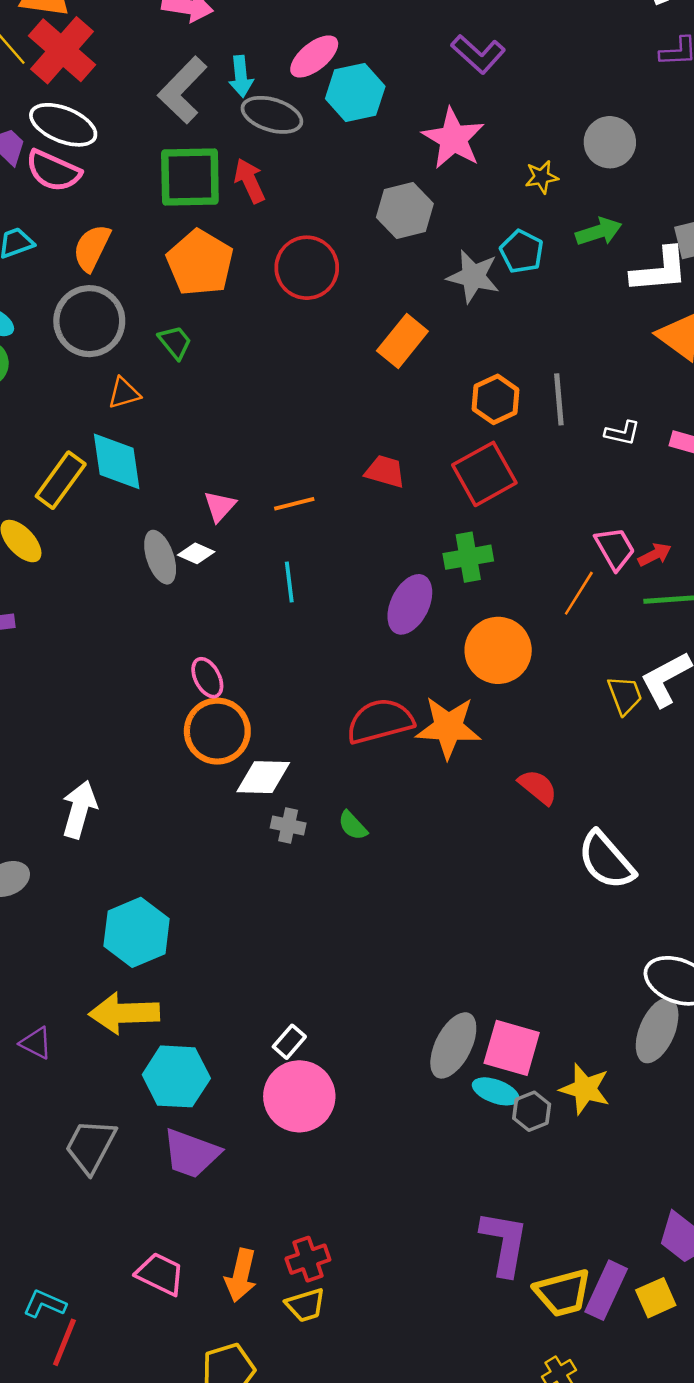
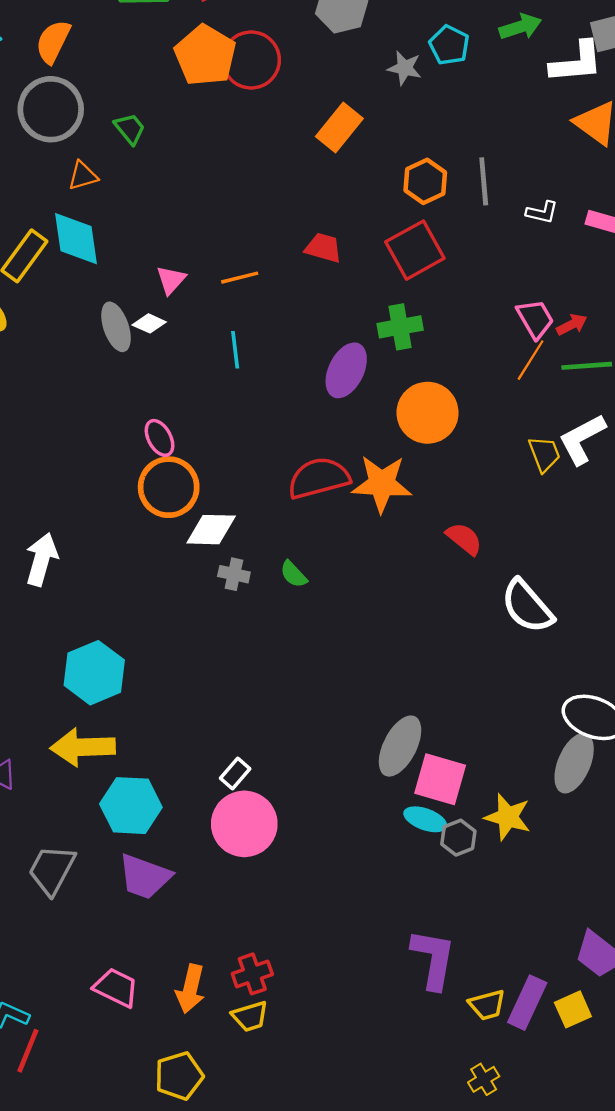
orange pentagon: (200, 263) -> (205, 55), moved
gray star: (473, 276) -> (405, 68), size x0.7
orange line: (579, 593) -> (531, 360), moved
gray ellipse: (453, 1045) -> (400, 746), moved
yellow trapezoid: (563, 1293) -> (487, 1005), size x0.7

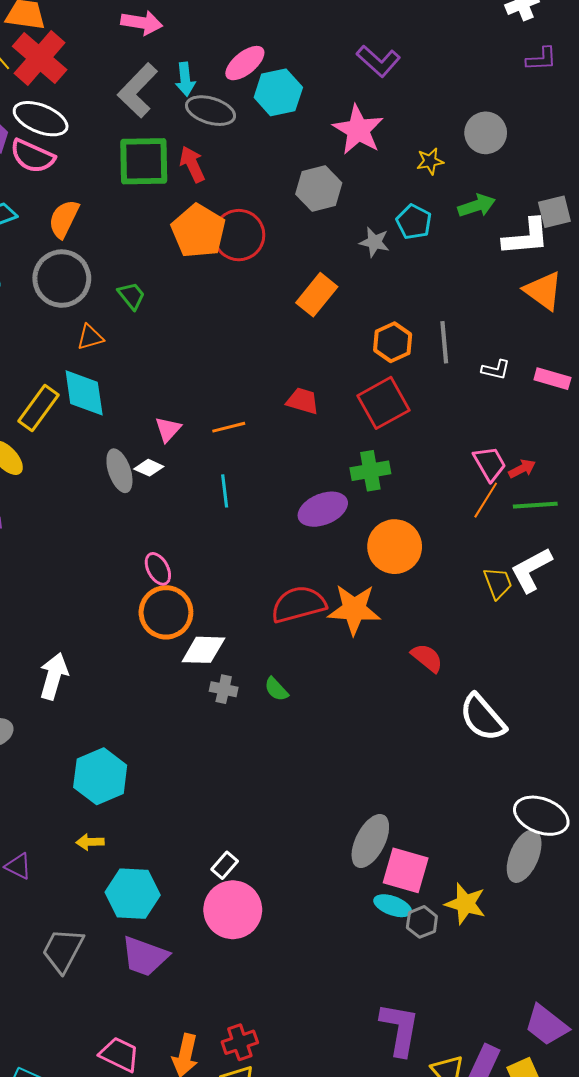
purple ellipse: (346, 370) -> (323, 509), turned 42
yellow arrow: (83, 747) -> (90, 842), size x0.5

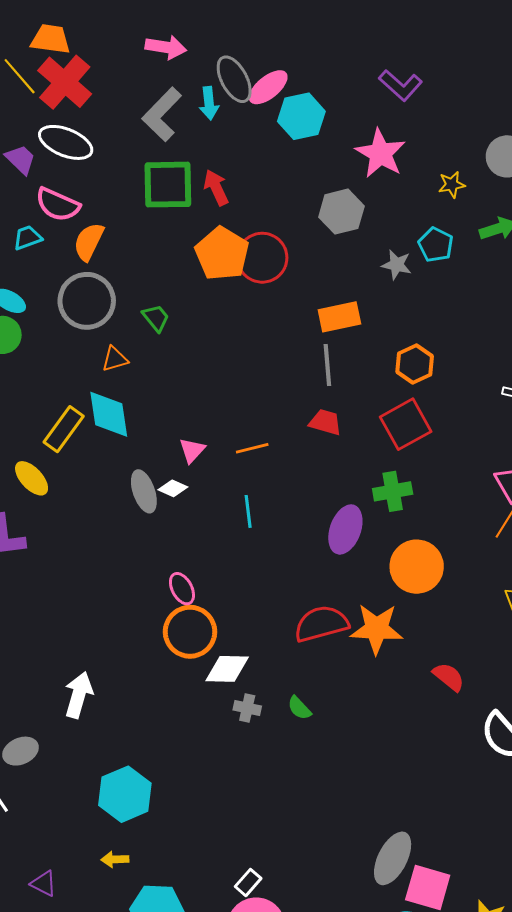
gray ellipse: (211, 111) -> (234, 79), moved, turned 45
pink semicircle: (32, 156) -> (58, 205), moved
orange rectangle: (317, 295) -> (339, 317), turned 39
gray line: (444, 342) -> (327, 365), moved
purple ellipse: (323, 509) -> (345, 529), turned -48

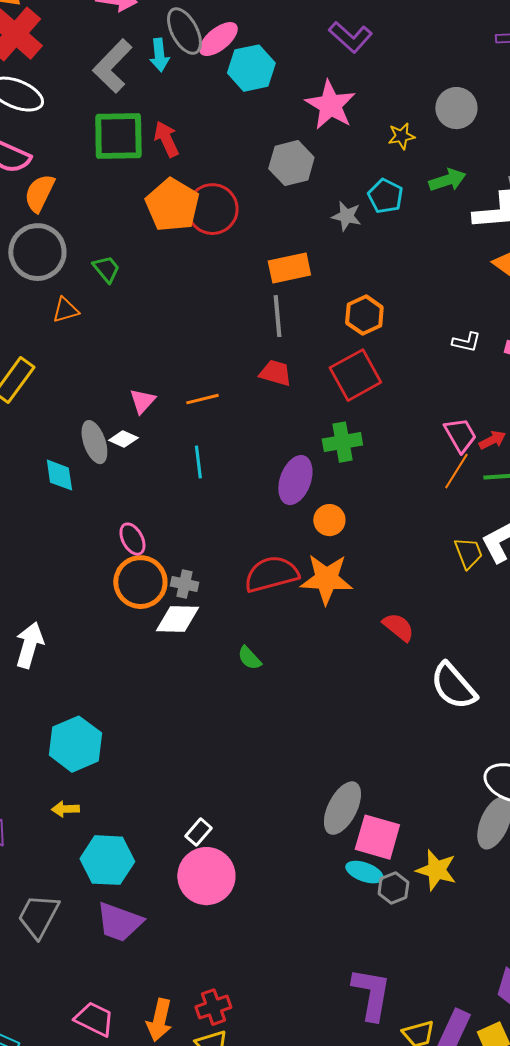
cyan diamond: (109, 414) -> (59, 475), moved, size x0.7
orange circle: (417, 567) -> (329, 520), moved, size x0.6
gray cross: (247, 708) -> (184, 584), moved

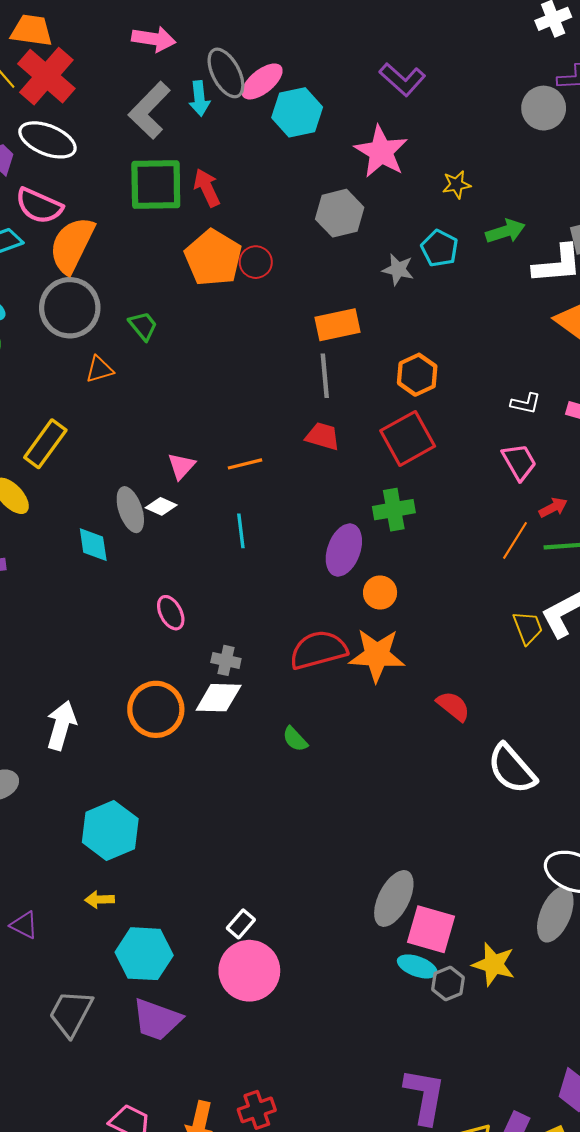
gray circle: (456, 108) -> (544, 108), moved
orange semicircle: (39, 193) -> (72, 245), size x1.4
red circle: (212, 209) -> (256, 262), size x0.6
pink trapezoid: (460, 435) -> (519, 462), moved
orange circle: (140, 582) -> (156, 709), moved

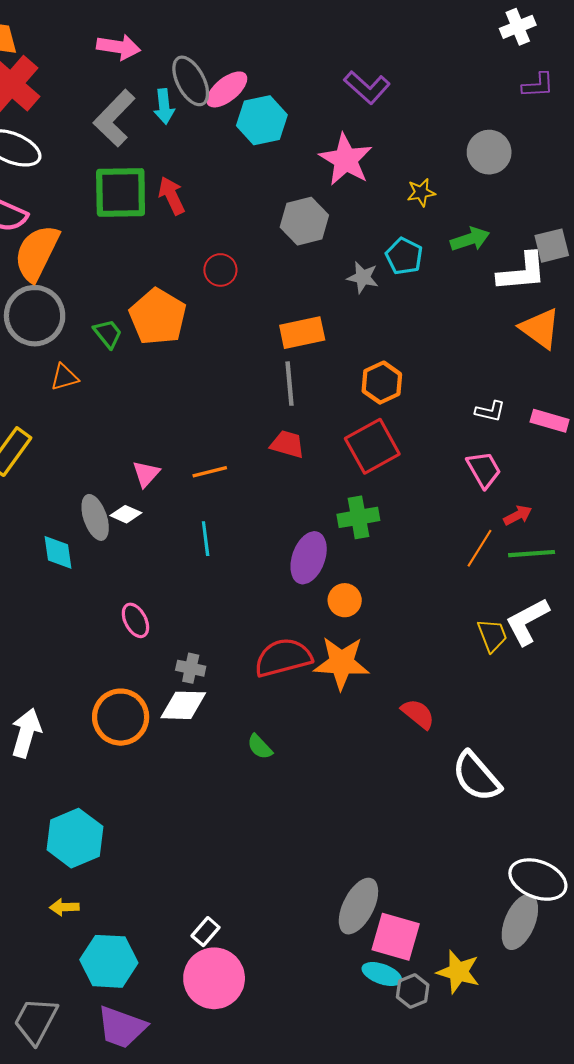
gray circle: (544, 108) -> (489, 152), moved
orange pentagon: (213, 258) -> (158, 317), moved

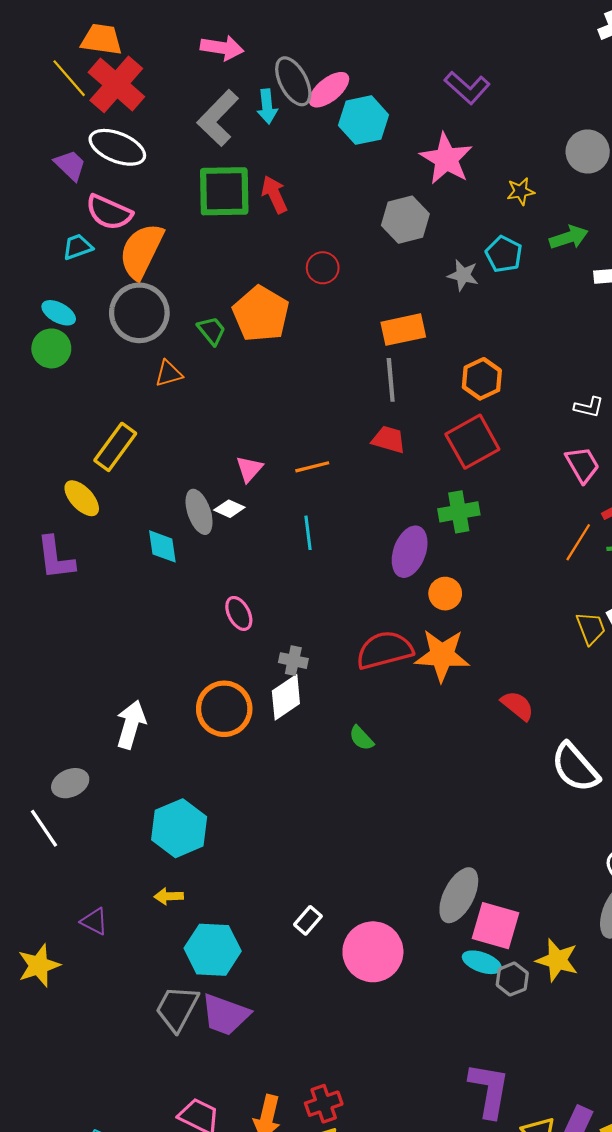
white diamond: (183, 705) -> (286, 697), turned -36
pink circle: (214, 978) -> (373, 952), moved
gray trapezoid: (36, 1021) -> (177, 1008), moved

